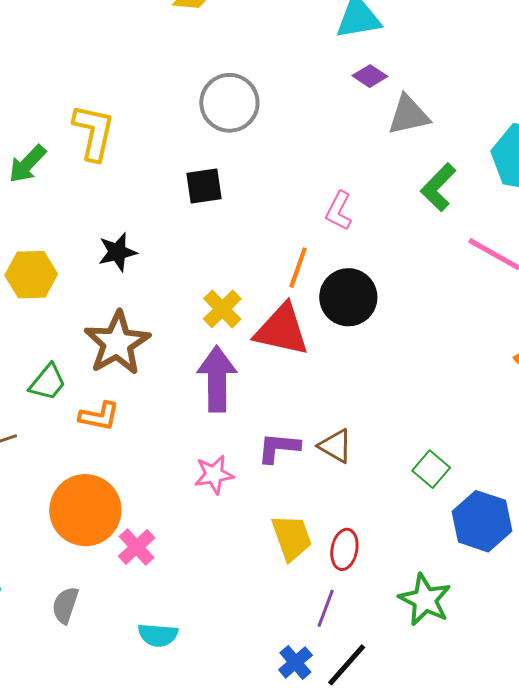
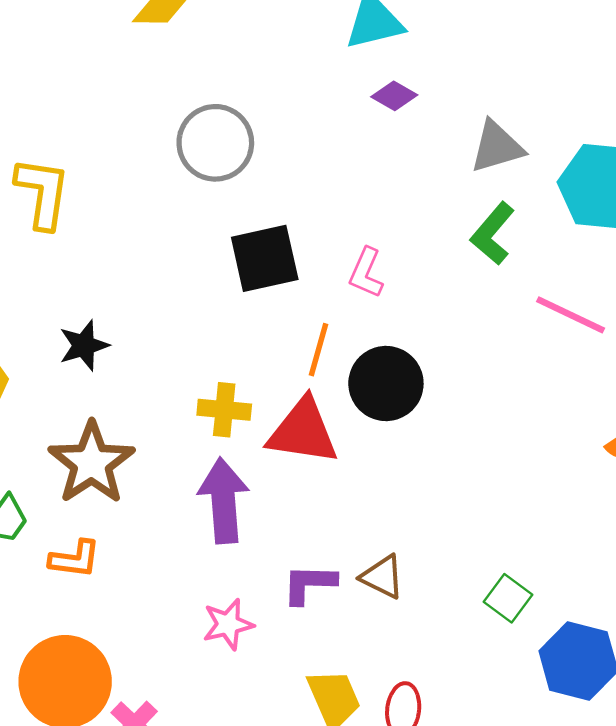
gray triangle: (409, 115) -> (497, 147), moved
black square: (204, 186) -> (265, 258), moved, size x1.4
yellow cross: (222, 309) -> (224, 410), turned -36

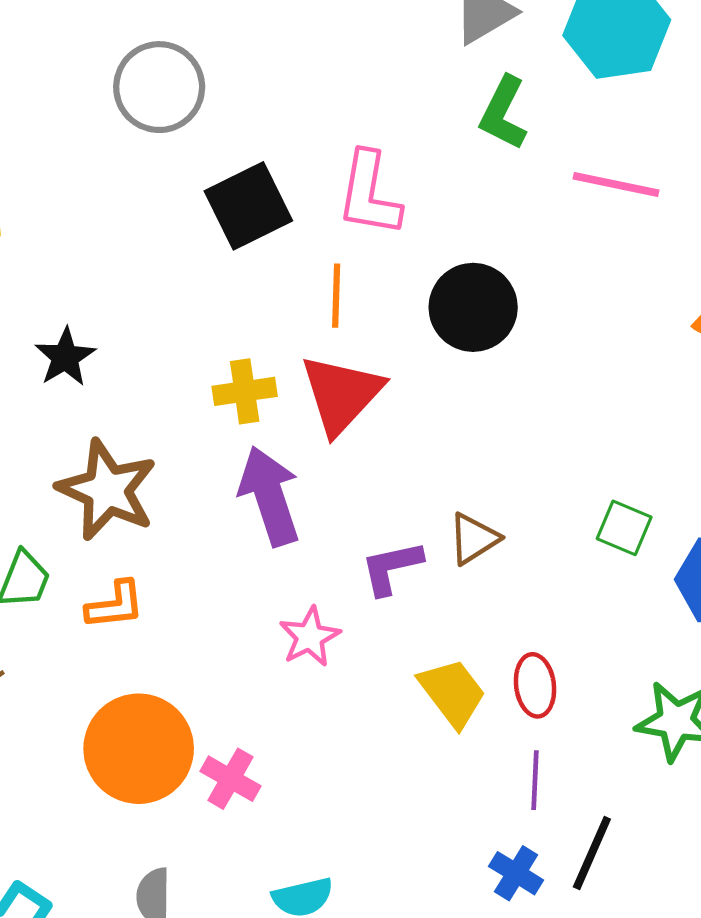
pink L-shape: (366, 273) -> (369, 194), size x1.5
black circle: (386, 383) -> (473, 307), moved
red triangle: (303, 432) -> (341, 394), turned -42
brown triangle: (382, 577) -> (474, 539), turned -45

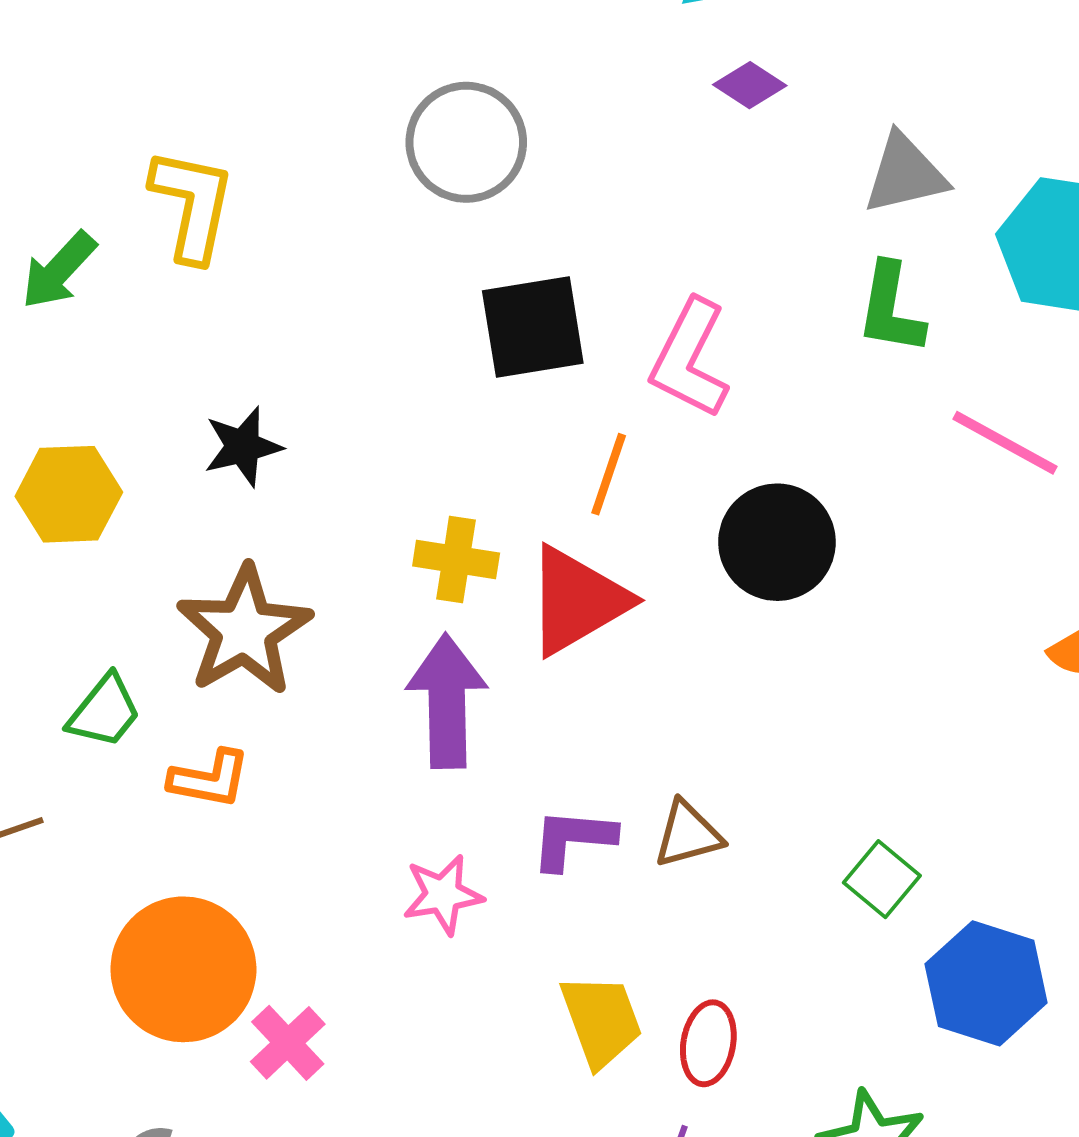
green L-shape: (503, 113) -> (891, 309), turned -34

